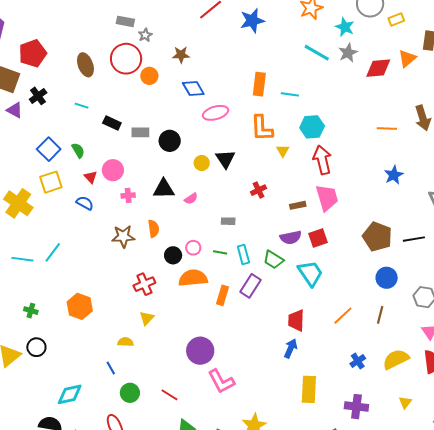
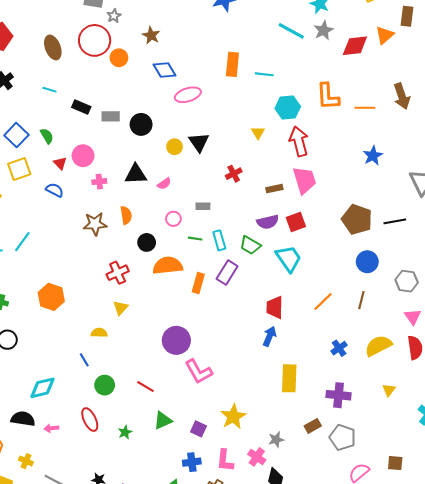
brown star: (181, 55) -> (151, 35), turned 30
orange L-shape: (262, 128) -> (328, 96), moved
pink circle: (193, 248) -> (173, 219), moved

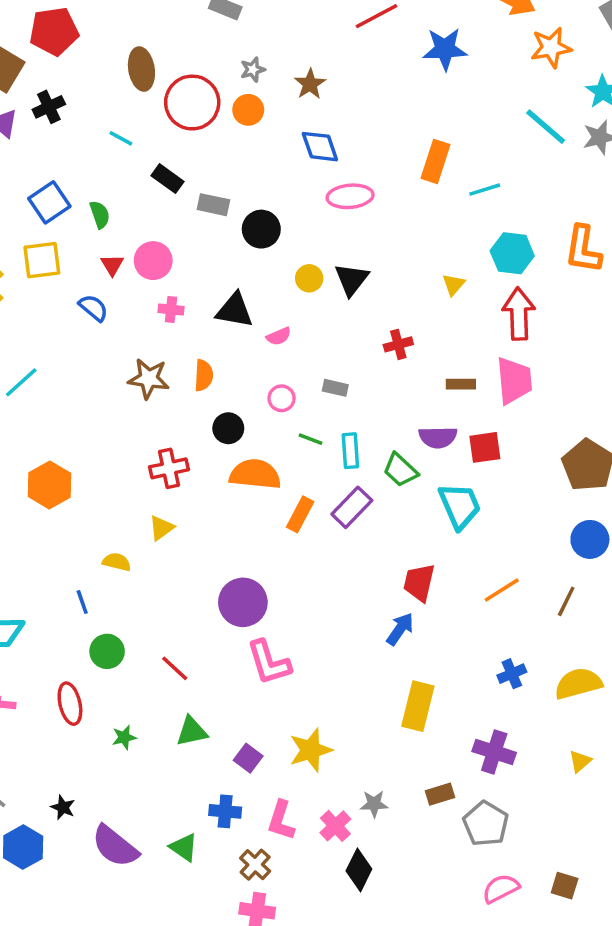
gray star: (114, 16) -> (253, 70), moved
red circle: (95, 40) -> (192, 103), moved
cyan line: (264, 74) -> (485, 190), turned -36

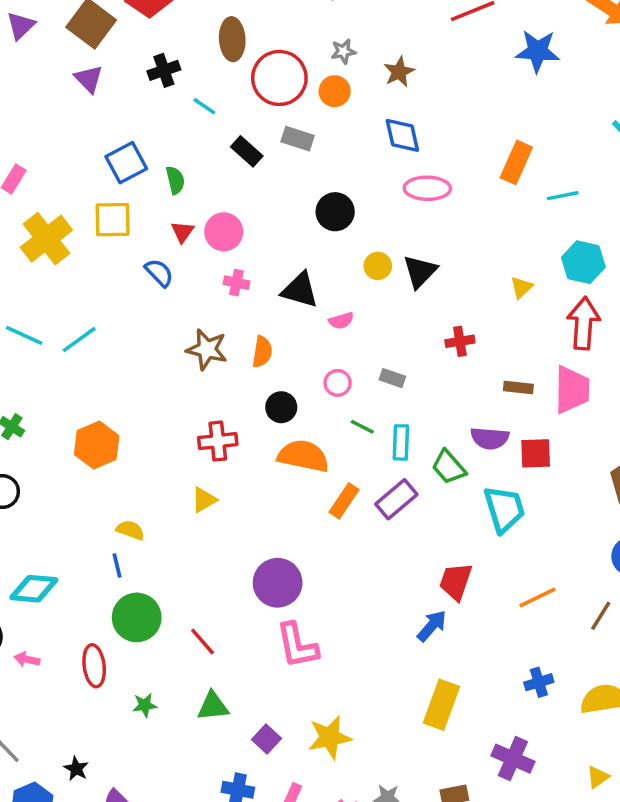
black cross: (49, 107) -> (164, 70), moved
gray rectangle: (213, 205) -> (298, 139), moved
yellow semicircle: (117, 562) -> (130, 530), moved
green circle: (107, 651) -> (137, 617), size x1.4

